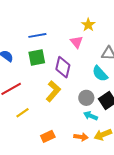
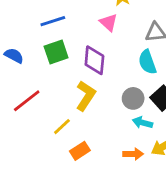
cyan semicircle: (100, 74) -> (147, 62), turned 30
yellow line: (23, 113) -> (62, 127), moved
orange rectangle: (48, 136) -> (80, 151), moved

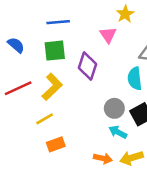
yellow L-shape: (86, 96) -> (52, 87), moved

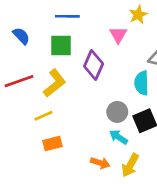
yellow arrow: (132, 158) -> (130, 165), turned -50

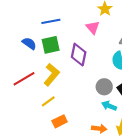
blue semicircle: (21, 36) -> (29, 43), moved

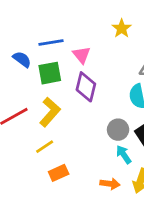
pink triangle: (93, 27) -> (82, 55), moved
blue semicircle: (29, 43) -> (22, 59), moved
cyan arrow: (109, 106) -> (124, 155), turned 32

